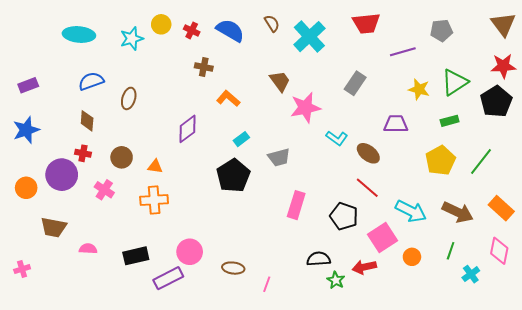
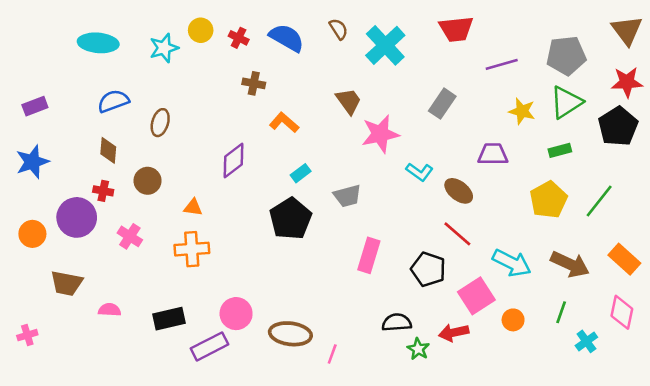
gray pentagon: (441, 30) -> (566, 56), moved, size x1.4
brown circle: (122, 157) -> (148, 181), moved
brown ellipse: (233, 268) -> (290, 334), size x1.5

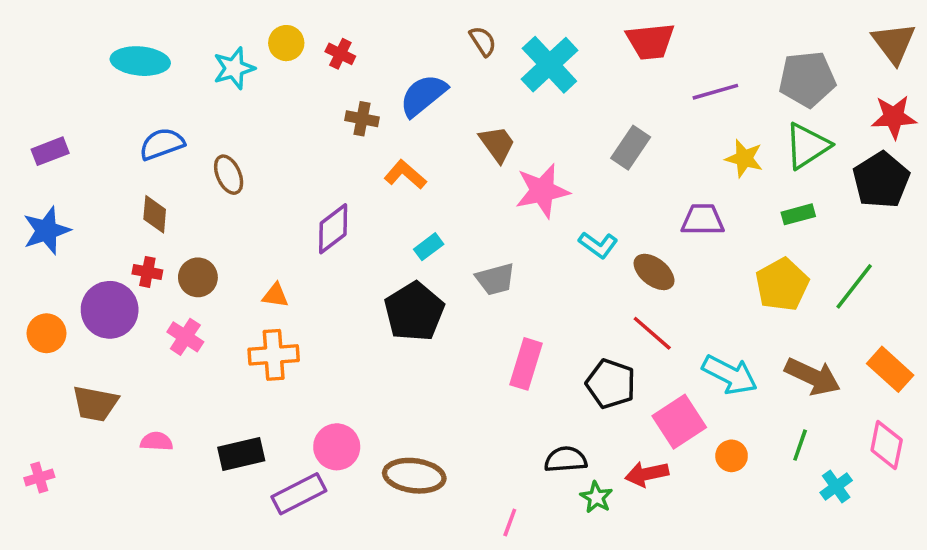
blue semicircle: (287, 38) -> (423, 95), moved, turned -69
brown ellipse: (160, 123) -> (229, 175), turned -40
brown circle: (148, 181) -> (198, 277), moved
pink line: (332, 354) -> (510, 523), moved

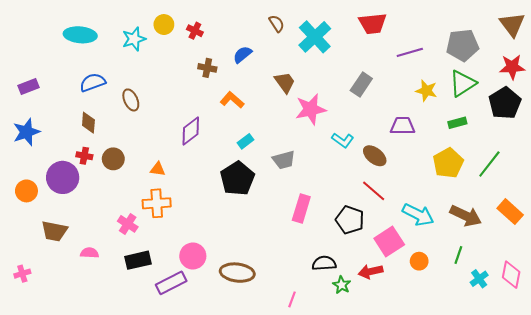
blue semicircle: (423, 95) -> (242, 54), size x0.7
pink cross: (185, 337) -> (128, 224), moved
pink diamond: (887, 445) -> (511, 275), moved

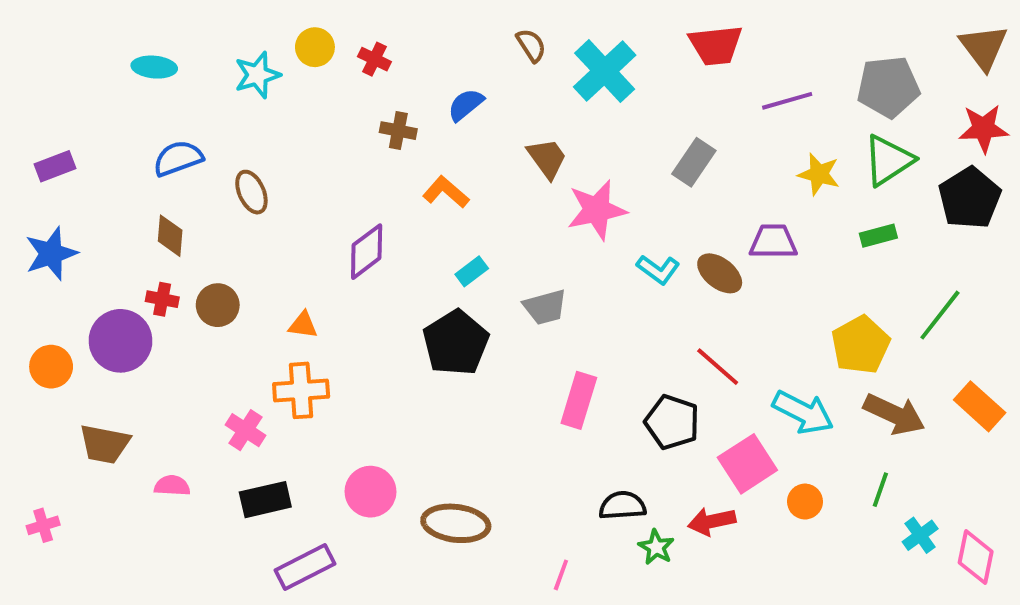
cyan ellipse: (80, 35) -> (154, 67), size x0.7
brown ellipse: (375, 156) -> (720, 273), moved
yellow pentagon: (448, 163) -> (861, 345), moved
pink diamond: (511, 275) -> (976, 557), moved
purple rectangle: (171, 283) -> (305, 567), moved

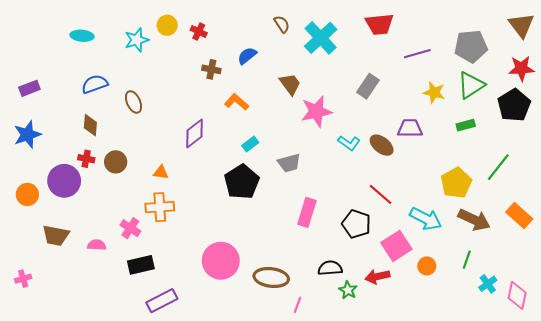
pink semicircle: (172, 486) -> (97, 245), moved
pink circle: (370, 492) -> (221, 261), moved, size x1.4
brown ellipse: (456, 523) -> (271, 278), moved

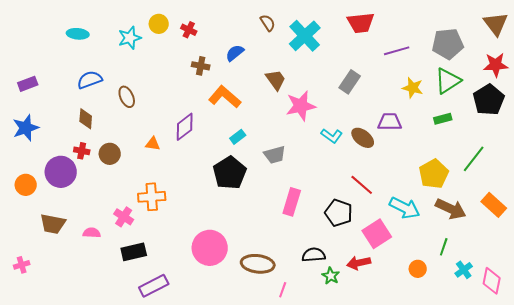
orange L-shape: (237, 102) -> (225, 97), size x1.4
orange triangle: (161, 172) -> (153, 144), moved
orange circle: (427, 266) -> (418, 269), moved

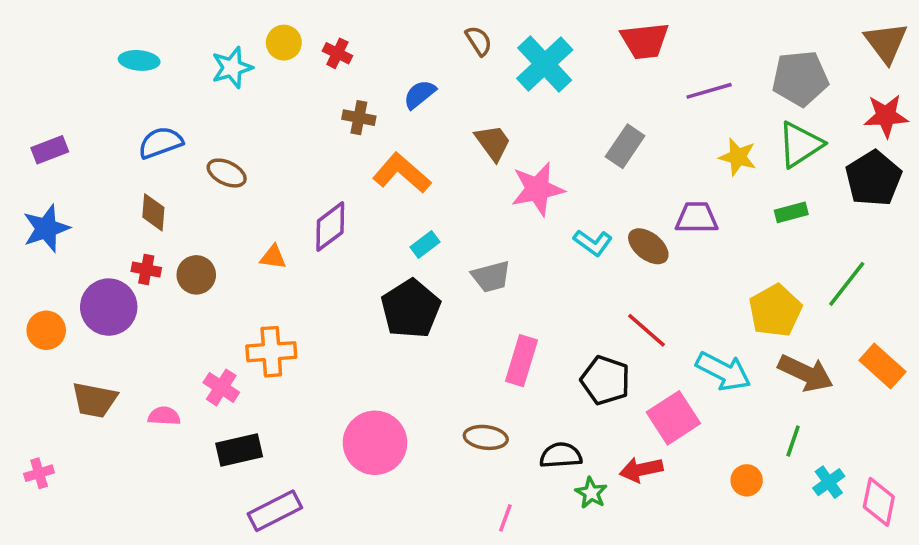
brown ellipse: (127, 97) -> (227, 173), turned -40
brown ellipse: (258, 264) -> (486, 437), moved, size x0.7

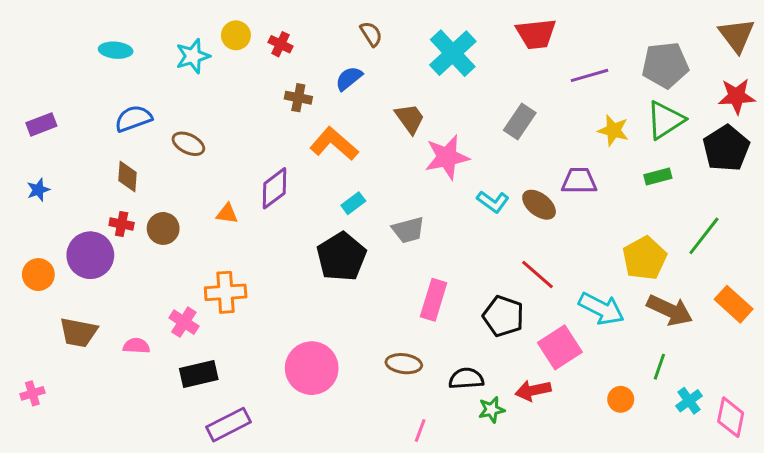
brown semicircle: (479, 41) -> (371, 34), moved
blue star: (46, 228) -> (38, 190), size x0.6
green star: (591, 493) -> (491, 410), turned 30

